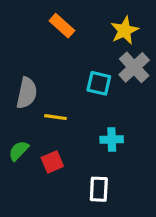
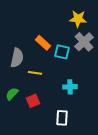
orange rectangle: (62, 26) -> (43, 43), moved
yellow star: (124, 30) -> (78, 19), turned 30

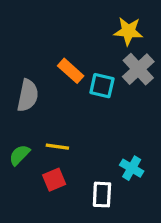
yellow line: (35, 73) -> (57, 147), moved
cyan cross: (70, 87) -> (132, 168), moved, turned 32
red square: (33, 101) -> (54, 180), moved

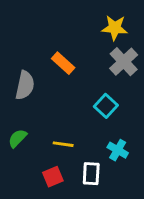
cyan square: (102, 86) -> (106, 106), moved, turned 30
yellow line: (57, 147) -> (63, 144), moved
red square: (54, 180) -> (53, 177), moved

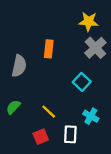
orange rectangle: (63, 63) -> (49, 49), turned 54
yellow line: (63, 144) -> (49, 112), turned 35

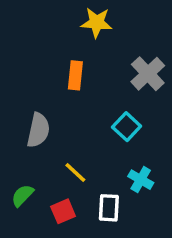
yellow star: (89, 21) -> (97, 23), moved
gray semicircle: (19, 66) -> (38, 130), moved
green semicircle: (13, 107) -> (22, 195), moved

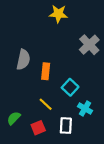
orange rectangle: (75, 75) -> (46, 71), moved
cyan square: (127, 127) -> (70, 87), moved
gray semicircle: (38, 130) -> (23, 60), moved

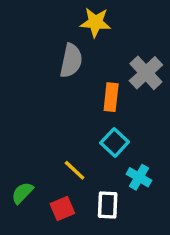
gray semicircle: (23, 60) -> (71, 61), moved
orange rectangle: (46, 71) -> (111, 97), moved

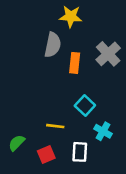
orange rectangle: (111, 97) -> (75, 63), moved
yellow line: (75, 170) -> (55, 126), turned -36

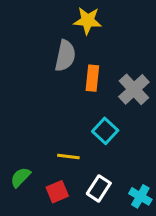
gray cross: (108, 54) -> (134, 89), moved
cyan cross: (103, 131) -> (140, 196), moved
white rectangle: (80, 152) -> (99, 188), turned 30

